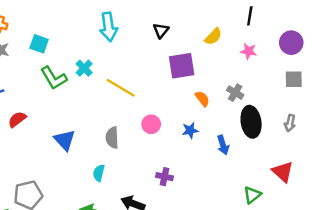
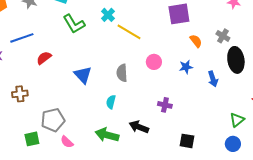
cyan cross: (84, 68) -> (108, 15), moved

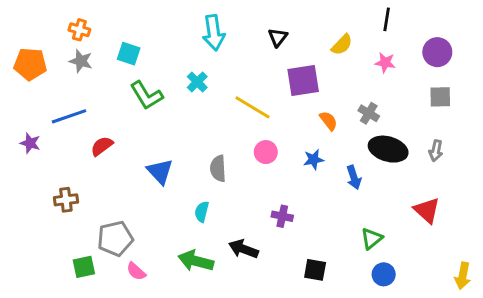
yellow line: (129, 32) -> (252, 107), moved
black ellipse: (236, 60) -> (388, 149), turned -65
green triangle: (237, 120) -> (372, 239), moved

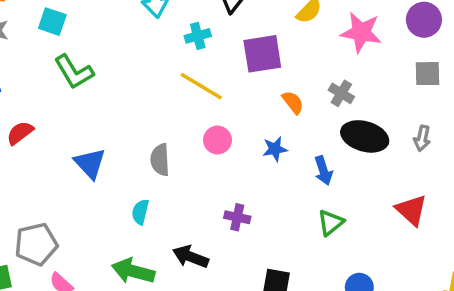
pink star: (385, 63) -> (361, 32), size x1.6
cyan cross: (197, 82) -> (198, 36), moved, turned 30
green triangle: (372, 239) -> (331, 223), moved

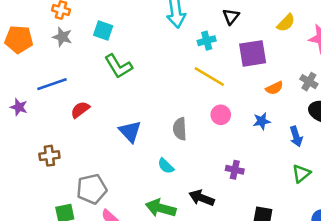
orange semicircle: (293, 102) -> (274, 88), turned 102
cyan semicircle: (140, 212) -> (166, 166), turned -60

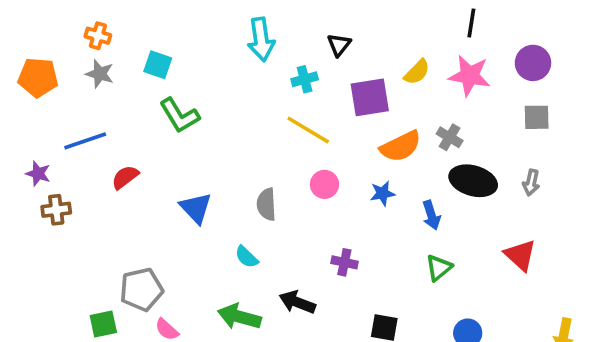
yellow semicircle: (286, 23) -> (417, 72), moved
orange semicircle: (274, 88) -> (401, 146), size x1.6
brown cross: (49, 156) -> (56, 210), moved

